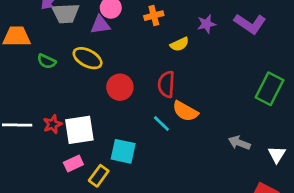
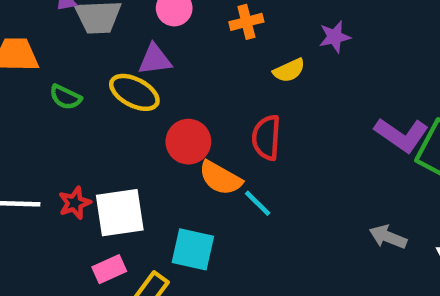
purple L-shape: (250, 24) -> (401, 135), moved
purple triangle: (100, 25) -> (155, 59), moved
orange semicircle: (185, 111) -> (220, 178), moved

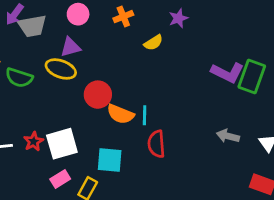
green semicircle: (65, 97) -> (19, 78), size x1.4
red semicircle: (266, 138) -> (156, 144), moved
cyan line: (258, 203) -> (145, 115), moved, turned 54

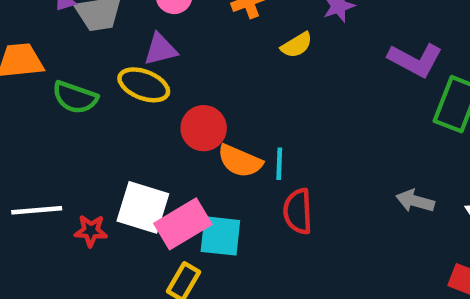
purple L-shape: (227, 73) -> (415, 60), moved
red star: (34, 141) -> (91, 231), moved, turned 30
white square: (62, 144) -> (143, 207), turned 32
pink rectangle: (60, 179) -> (183, 224), moved, size x1.6

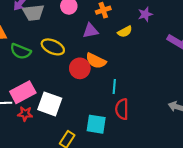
purple triangle: (160, 49) -> (90, 31), moved
orange semicircle: (240, 161) -> (96, 61), moved
pink rectangle: (183, 224) -> (23, 92), moved
cyan square: (220, 236) -> (96, 124), moved

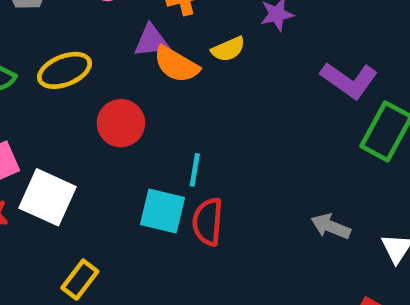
yellow ellipse: (53, 47) -> (65, 70), turned -50
orange semicircle: (96, 61) -> (176, 64), moved
cyan square: (96, 124) -> (163, 211), moved

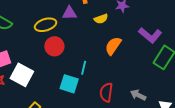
orange semicircle: (176, 64) -> (113, 46), moved, turned 90
yellow ellipse: (65, 70) -> (46, 25), moved
red semicircle: (208, 222) -> (106, 92), moved

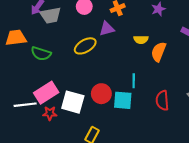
yellow semicircle: (101, 19) -> (141, 40), moved, turned 32
red circle: (54, 46) -> (101, 94), moved

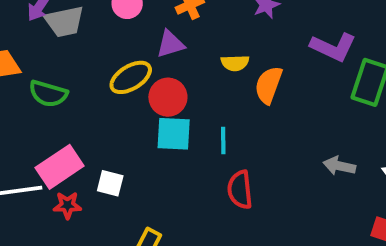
red circle: (101, 94) -> (168, 97), moved
cyan square: (123, 100) -> (174, 134), moved
red semicircle: (162, 100) -> (240, 190), moved
white square: (73, 102) -> (110, 183), size x0.6

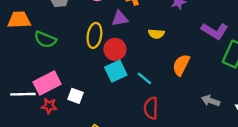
yellow ellipse: (131, 77) -> (94, 35), turned -55
orange semicircle: (269, 85) -> (181, 65), moved
cyan square: (174, 134) -> (116, 71), turned -35
cyan line: (223, 140) -> (144, 78), turned -56

